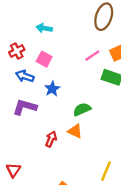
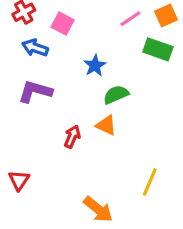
blue star: (52, 89) -> (95, 66), moved

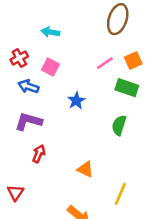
green semicircle: (116, 95) -> (119, 125), moved, turned -48
orange triangle: (106, 125) -> (85, 169), moved
red arrow: (72, 137) -> (39, 154), moved

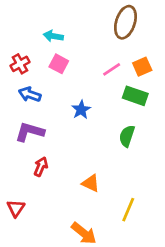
pink square: (50, 67) -> (59, 64), moved

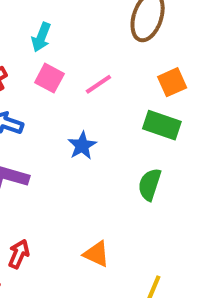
cyan arrow: (53, 36) -> (41, 37), turned -78
pink line: (112, 69) -> (98, 84), moved
red arrow: (41, 167) -> (19, 254), moved

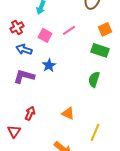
pink square: (49, 78) -> (45, 35), moved
blue star: (82, 146) -> (49, 65), moved

